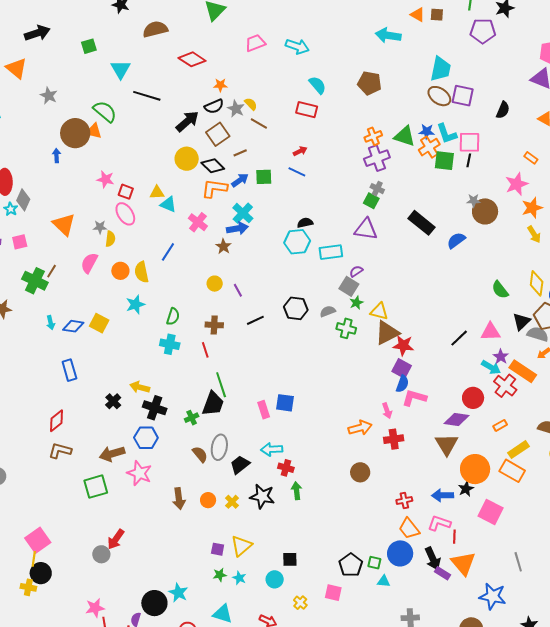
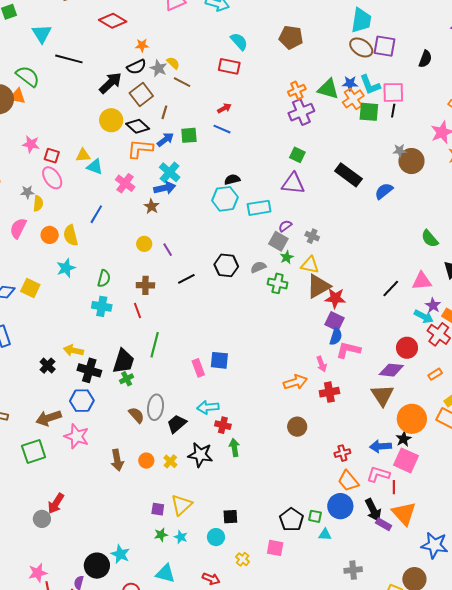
brown line: (240, 153) -> (164, 112), turned -48
gray cross: (377, 189) -> (312, 236), moved
green line: (221, 385) -> (155, 345), turned 35
black trapezoid: (213, 404) -> (124, 361), moved
pink square: (491, 512) -> (406, 460), moved

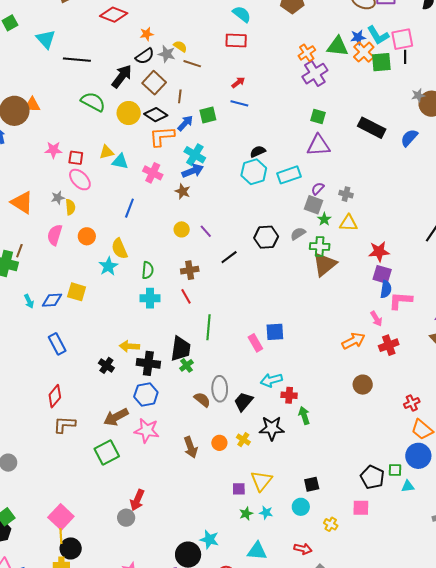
green semicircle: (28, 76) -> (93, 102), moved
yellow semicircle: (71, 235) -> (119, 249), moved
brown triangle: (318, 286) -> (325, 264), moved

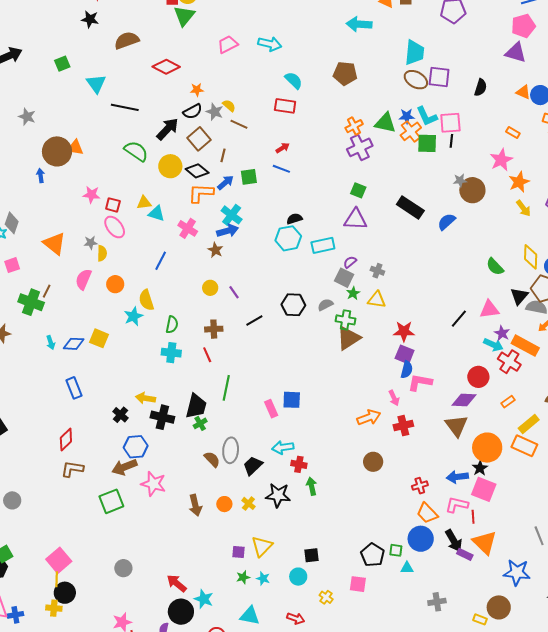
blue hexagon: (146, 394) -> (136, 447), moved
red arrow: (137, 500) -> (177, 583), moved, turned 100

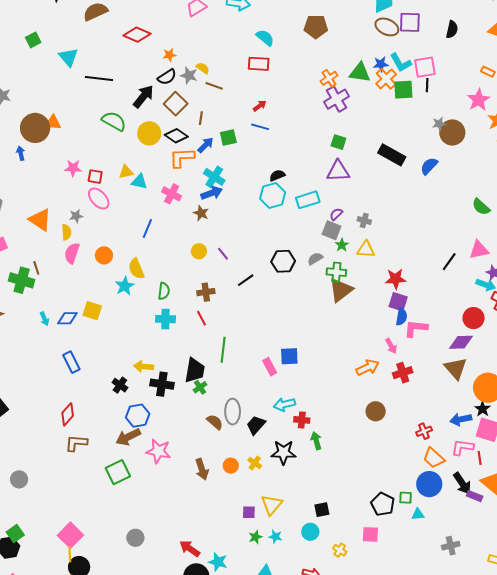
yellow semicircle: (102, 253) -> (66, 232), moved
brown line: (47, 291) -> (36, 268), turned -40

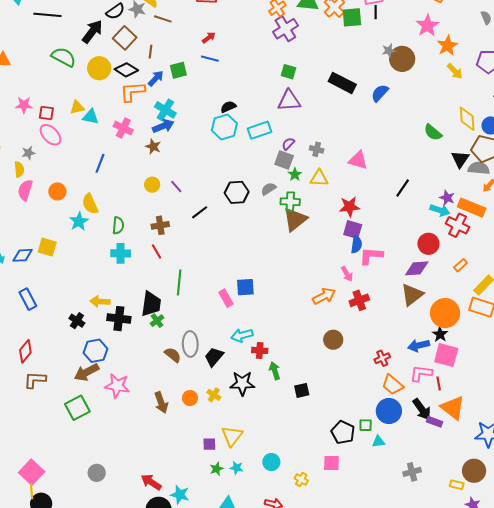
pink triangle: (479, 250) -> (358, 160), moved, turned 30
brown triangle: (456, 368) -> (412, 295), turned 35
black square: (322, 510) -> (302, 390), moved

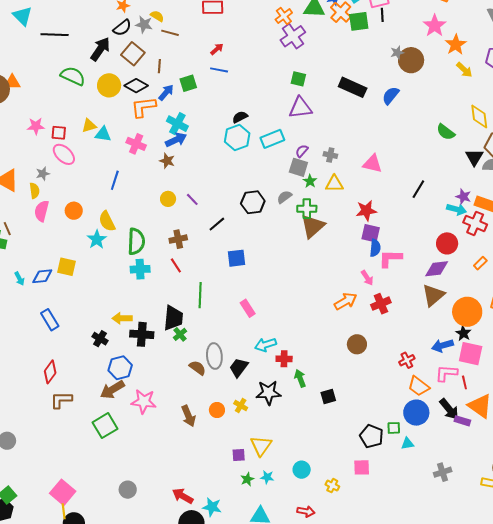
green semicircle: (118, 225) -> (136, 241), size x1.5
blue square: (245, 287) -> (236, 258), moved

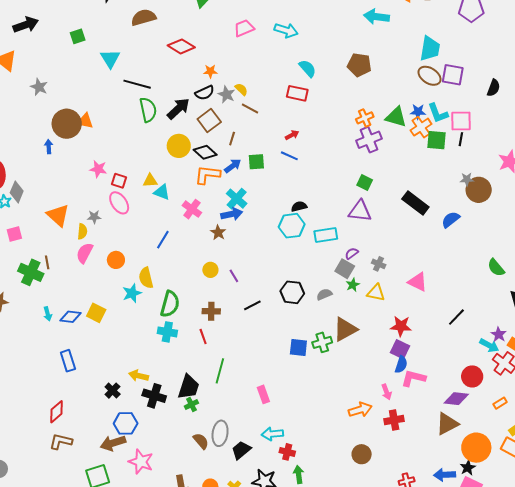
green semicircle: (73, 76) -> (148, 110), moved, turned 40
green cross: (307, 209) -> (322, 342), moved, turned -30
blue square: (236, 258) -> (298, 347), moved

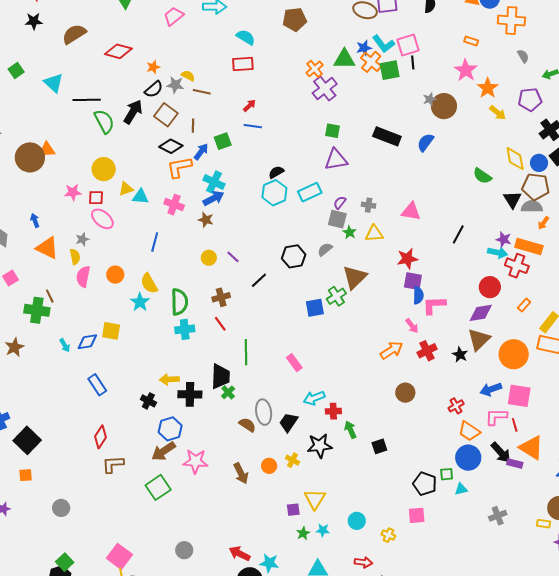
yellow circle: (179, 146) -> (104, 169), moved
blue arrow: (49, 147) -> (35, 220), moved
black star: (468, 468) -> (460, 355), moved

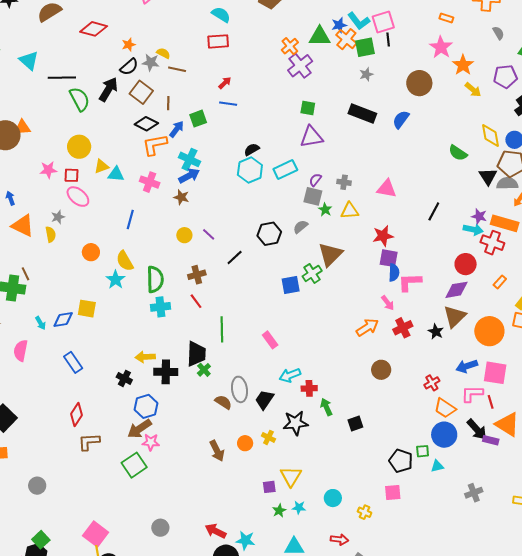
gray star: (430, 99) -> (366, 74), moved
pink semicircle: (83, 277) -> (21, 351), moved
pink star: (195, 461) -> (151, 442), moved, size x0.7

